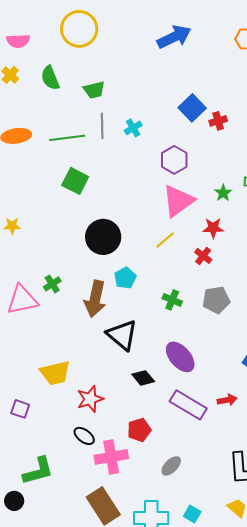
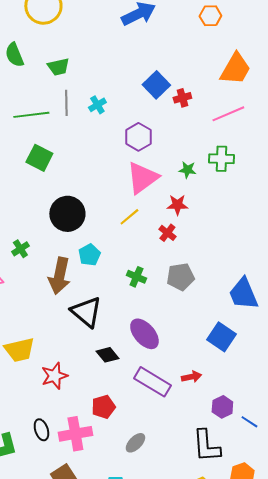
green star: (223, 193) -> (187, 170), turned -30
green cross: (52, 284) -> (20, 249), moved
black ellipse: (84, 436) -> (41, 430), moved, turned 35

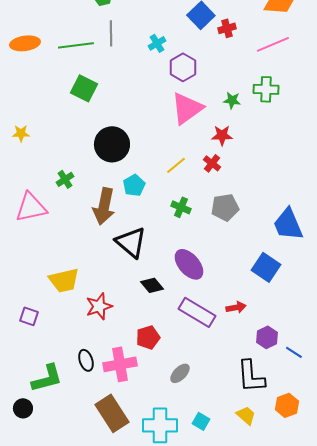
cyan cross: (97, 105) -> (157, 43), moved
yellow line: (129, 217) -> (176, 165), moved

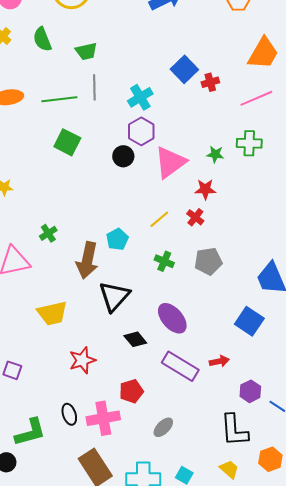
cyan cross: (157, 43) -> (140, 97), size x1.4
purple hexagon: (183, 67) -> (141, 131), moved
black circle: (112, 144) -> (123, 156), moved, size x0.6
black triangle: (131, 242) -> (114, 296), turned 32
yellow trapezoid: (64, 280) -> (52, 313), moved

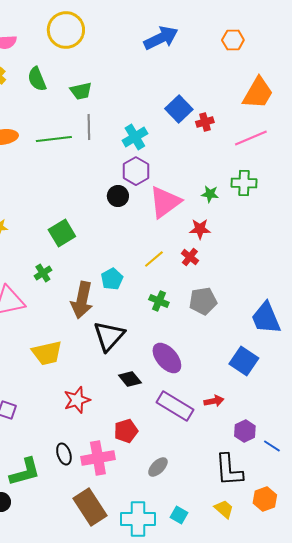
green square: (67, 142) -> (62, 233), moved, turned 32

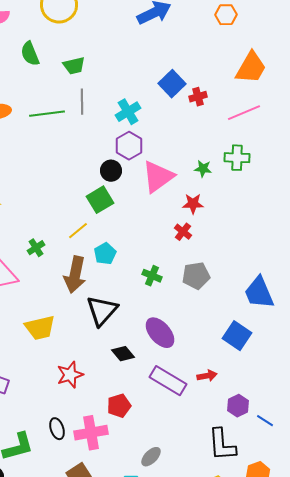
green square: (62, 233) -> (100, 200), moved
yellow line: (154, 259) -> (78, 231), moved
gray ellipse: (158, 467) -> (151, 457), moved

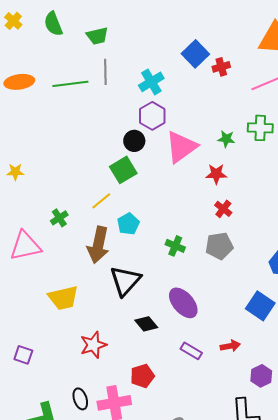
red cross: (183, 232) -> (223, 209), moved
purple rectangle: (168, 381) -> (191, 351), size x0.6

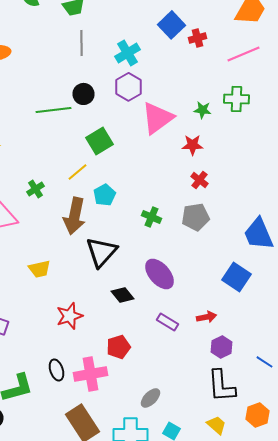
green line: (70, 84) -> (54, 110), moved
black circle: (134, 141) -> (84, 94), moved
yellow trapezoid: (63, 298) -> (40, 269), size x0.7
purple hexagon: (261, 376) -> (222, 347), moved

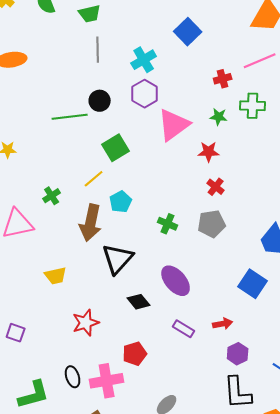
red cross: (198, 38) -> (223, 79), moved

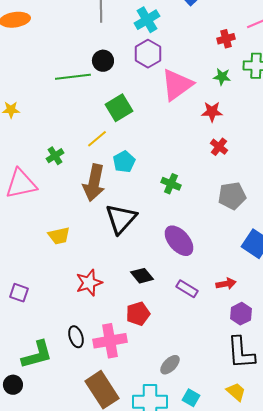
gray pentagon: (212, 224) -> (232, 196), moved
black diamond: (139, 302) -> (142, 276), moved

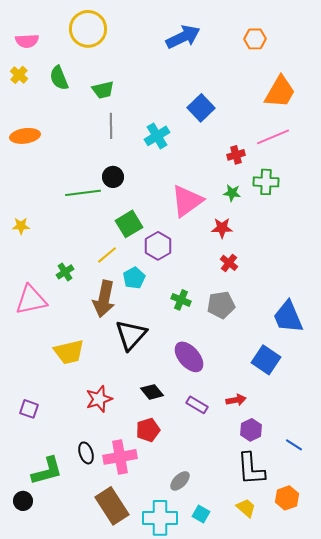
purple hexagon: (148, 54) -> (158, 246), moved
gray pentagon: (232, 196) -> (221, 305), moved
yellow trapezoid: (59, 236) -> (69, 352), size x1.4

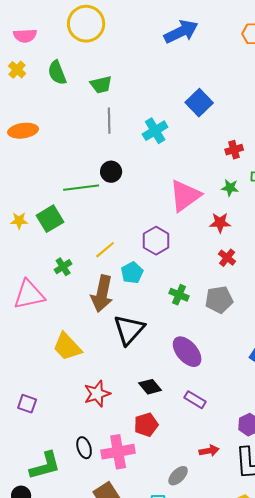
green square: (129, 224) -> (50, 219), moved
yellow trapezoid: (69, 352) -> (67, 347), turned 60
red arrow: (236, 400) -> (209, 451), moved

